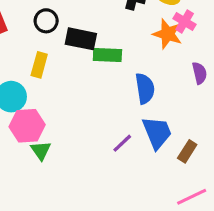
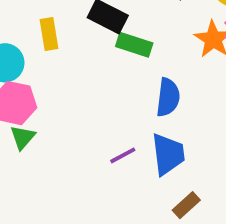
yellow rectangle: (39, 65) -> (49, 34), turned -40
brown rectangle: (187, 151) -> (186, 205), moved

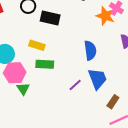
yellow rectangle: (49, 34) -> (37, 45), moved, turned -49
green rectangle: (134, 45) -> (45, 64), moved

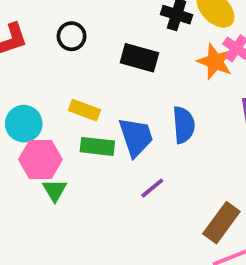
black rectangle: (50, 18) -> (139, 58), moved
blue trapezoid: (97, 79) -> (136, 137), moved
brown rectangle: (113, 102) -> (221, 223), size x1.5

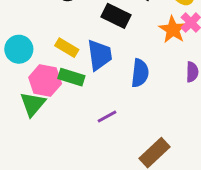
blue trapezoid: (136, 137) -> (99, 55), moved
pink hexagon: (40, 160) -> (45, 81), moved
green triangle: (55, 190) -> (33, 104), size x1.4

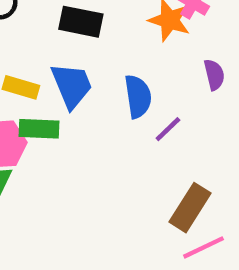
purple line: (107, 116) -> (168, 129), moved

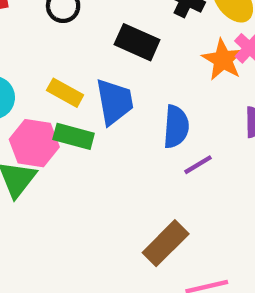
brown rectangle: (190, 208) -> (166, 243), moved

